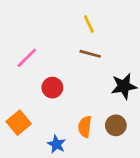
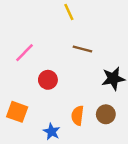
yellow line: (89, 24) -> (69, 12), moved
orange square: (19, 123) -> (17, 112), turned -30

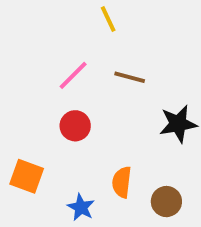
pink line: (25, 53) -> (73, 75), moved
brown circle: (106, 114) -> (166, 202), moved

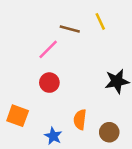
yellow line: (108, 19) -> (100, 21), moved
brown line: (130, 77) -> (70, 29), moved

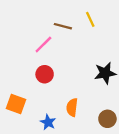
brown circle: (109, 132) -> (107, 119), moved

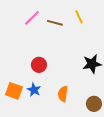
pink line: (43, 45) -> (32, 18), moved
blue star: (48, 122) -> (34, 90), moved

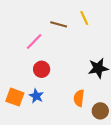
pink line: (32, 18) -> (34, 42), moved
orange semicircle: (63, 94) -> (79, 98), moved

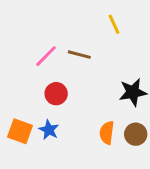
brown line: (59, 24) -> (79, 55), moved
brown circle: (100, 111) -> (136, 134), moved

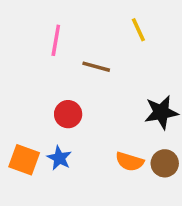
pink line: (46, 56) -> (56, 40), moved, turned -35
orange semicircle: (107, 133) -> (130, 162), turned -80

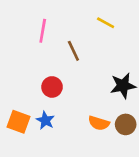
yellow line: (138, 30) -> (106, 23), turned -36
brown line: (96, 67) -> (73, 51), turned 50

